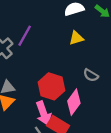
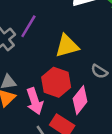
yellow triangle: (76, 38) -> (67, 46), moved, size x1.5
pink arrow: (43, 113) -> (35, 101), moved

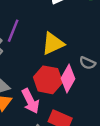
pink diamond: (80, 100) -> (68, 79), moved

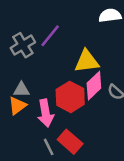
pink diamond: (68, 79) -> (94, 86), moved

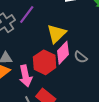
yellow triangle: (87, 61) -> (56, 34), turned -35

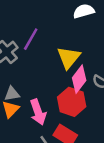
red hexagon: (45, 62) -> (72, 102), moved

